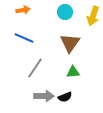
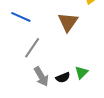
green triangle: (73, 72) -> (81, 72), moved, turned -40
gray arrow: (44, 96) -> (41, 76), turned 60

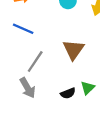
brown triangle: (68, 22) -> (73, 50), moved
gray arrow: (41, 76) -> (28, 88), moved

